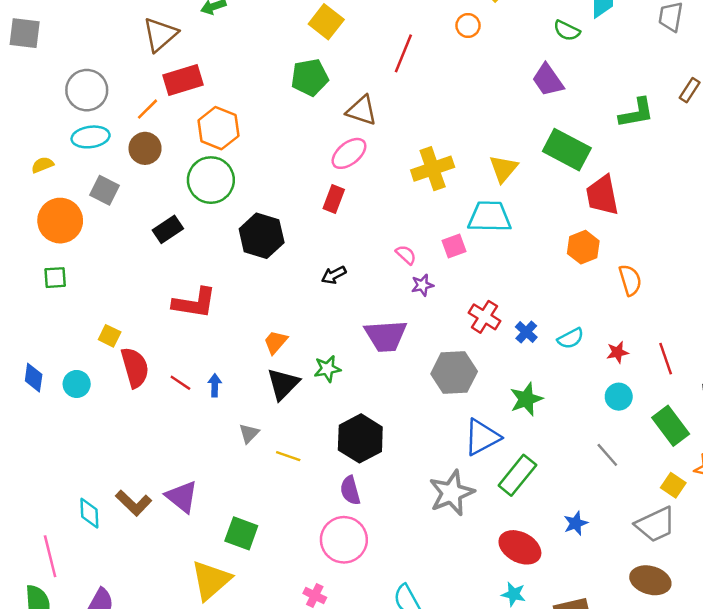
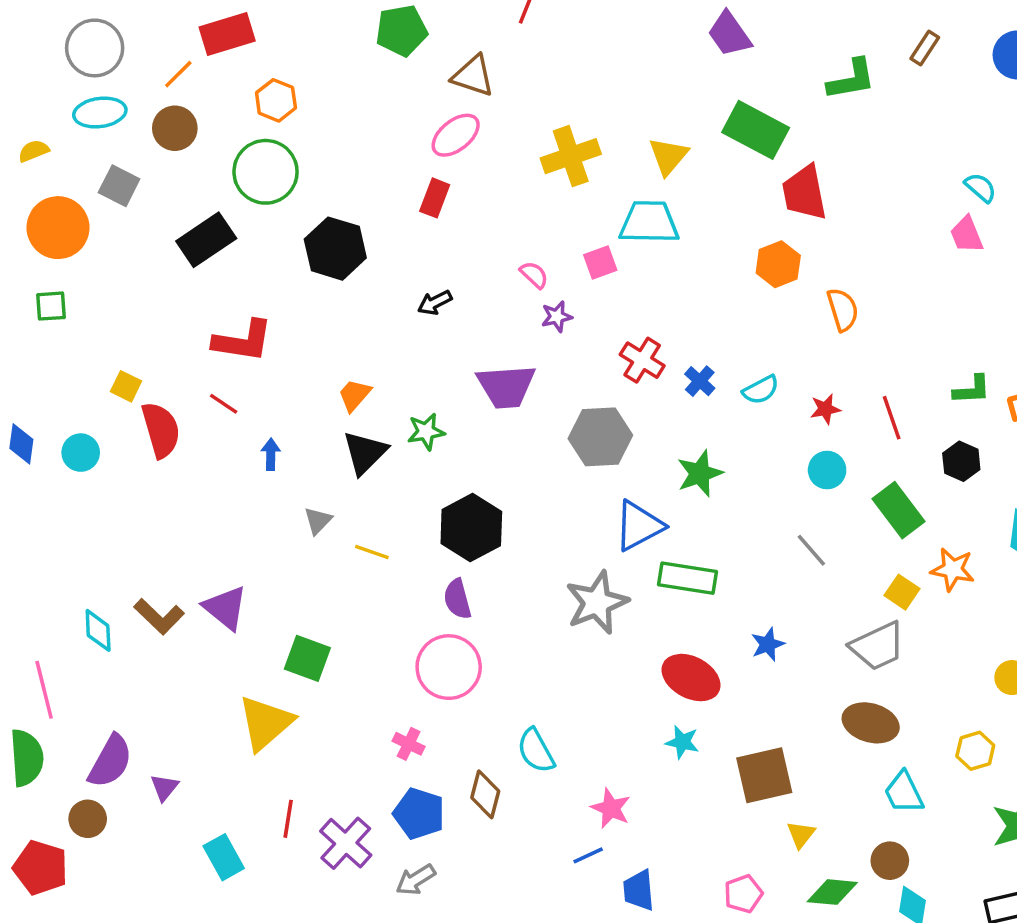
orange hexagon: (218, 128) -> (276, 100), size x0.7
black rectangle: (168, 229) -> (206, 240), size x1.4
red line: (180, 383) -> (224, 404), moved
green rectangle: (517, 475) -> (688, 578), turned 60

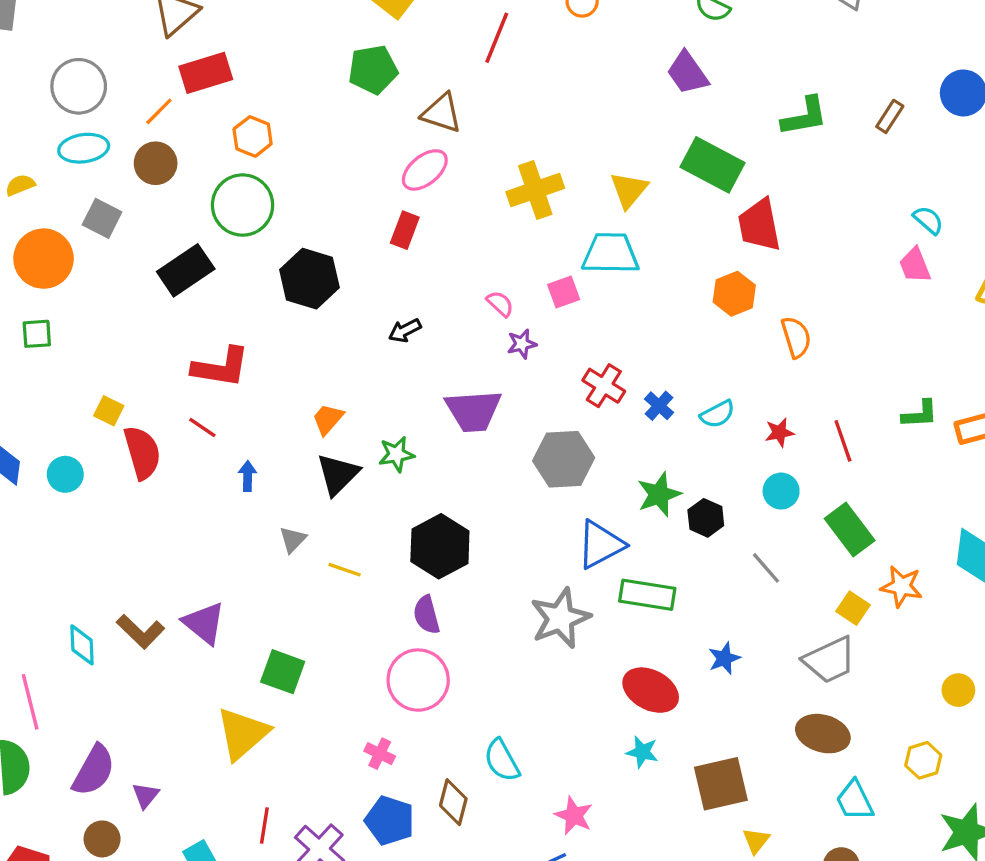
brown rectangle: (925, 48) -> (890, 116), moved
black hexagon: (961, 461) -> (706, 518), moved
brown circle: (88, 819) -> (102, 839), moved

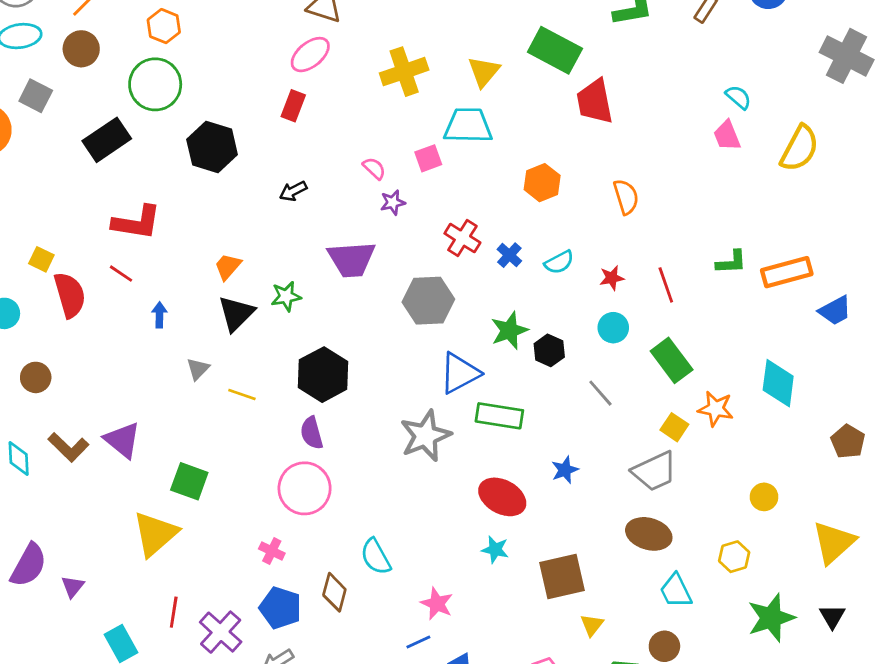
orange hexagon: (734, 294) -> (542, 183), moved
brown circle: (102, 839) -> (36, 377), moved

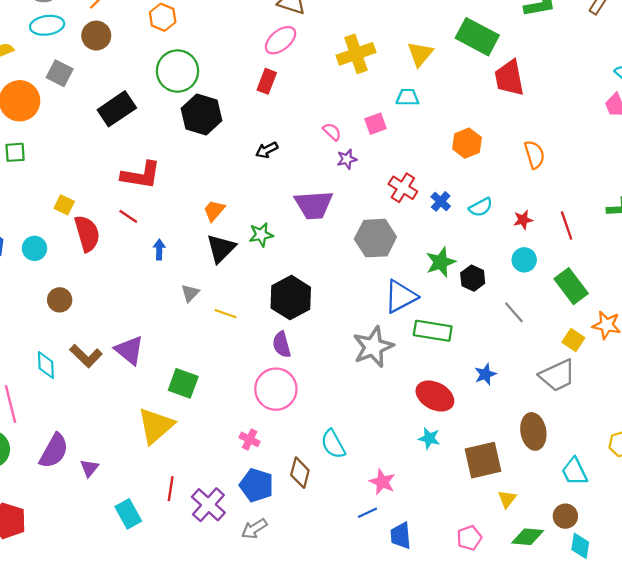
green circle: (155, 84) -> (177, 71), moved
cyan trapezoid: (468, 126) -> (407, 97), size x0.6
brown ellipse: (649, 534) -> (533, 431), moved, turned 64

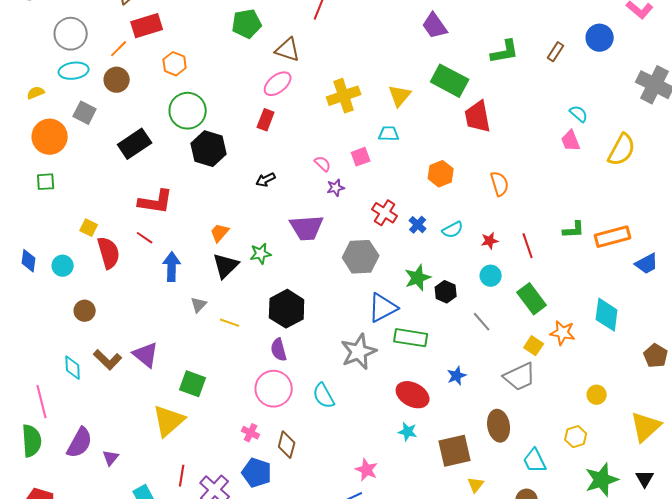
blue arrow: (159, 250) -> (172, 267), size x1.6
cyan semicircle: (333, 444) -> (324, 396), moved
brown diamond: (300, 473) -> (287, 445), moved

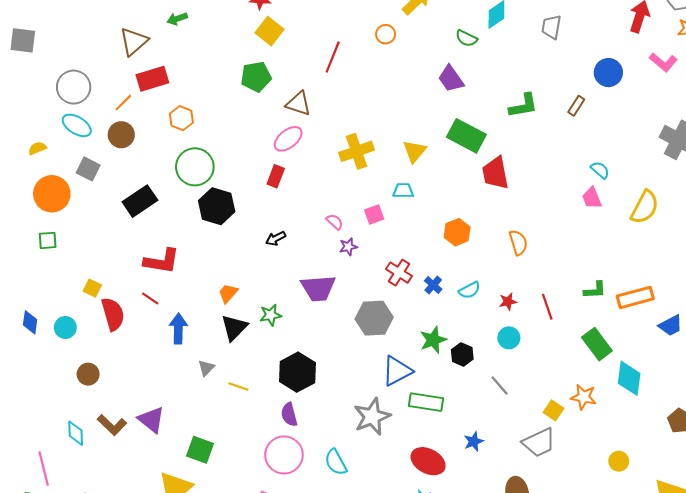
blue circle: (600, 38) -> (608, 73), moved
cyan ellipse: (74, 71) -> (77, 125), turned 40
green rectangle: (532, 299) -> (597, 344), moved

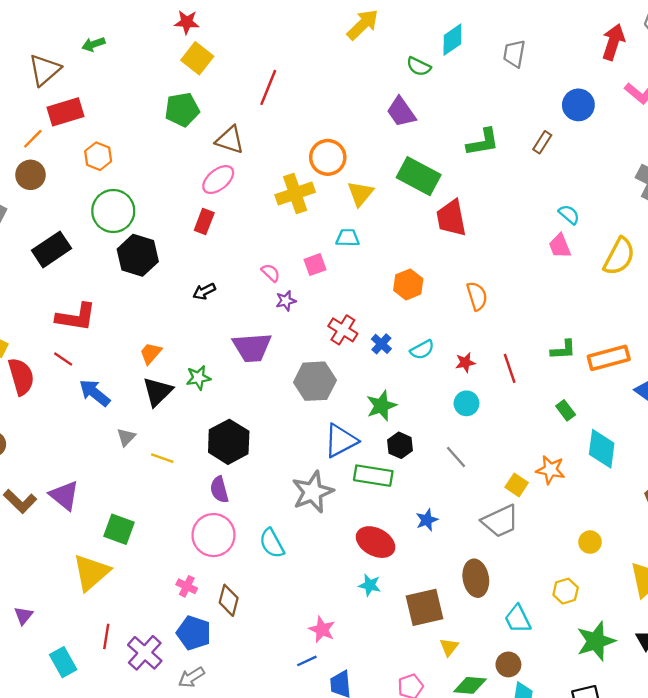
orange circle: (386, 34) -> (328, 157), moved, size x1.6
blue arrow: (178, 329) -> (95, 393), turned -52
green rectangle: (597, 344) -> (566, 410), size x0.6
black hexagon: (462, 354) -> (400, 445), moved

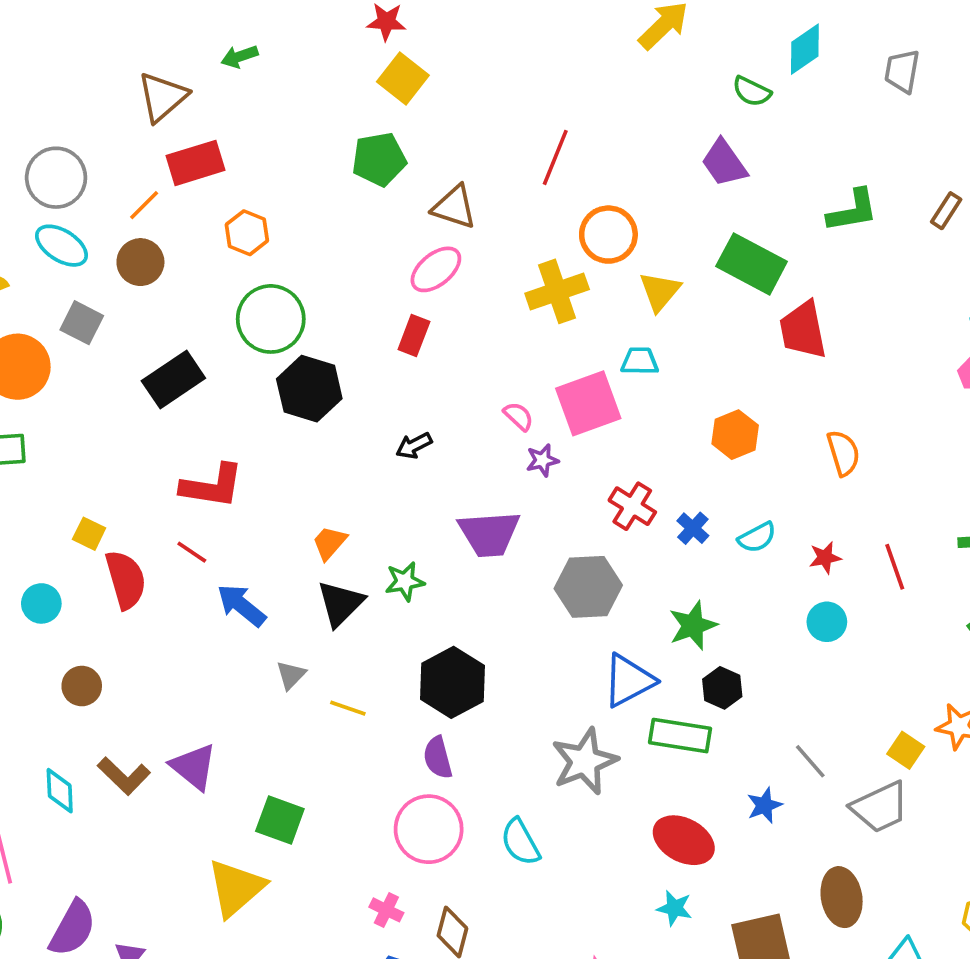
red line: (268, 87) -> (555, 157), moved
pink square: (315, 265) -> (588, 403), size x1.8
gray line: (456, 457) -> (810, 761), moved

